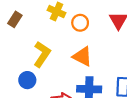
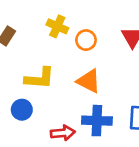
yellow L-shape: (42, 54) -> (40, 78), turned 60

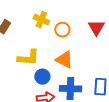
blue circle: (22, 110) -> (42, 77), moved

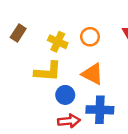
yellow cross: (41, 20) -> (58, 42), moved

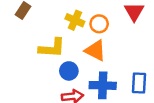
orange circle: (90, 37) -> (99, 24), moved
yellow cross: (58, 42) -> (75, 20), moved

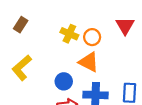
yellow L-shape: (52, 48) -> (22, 68), moved, turned 135

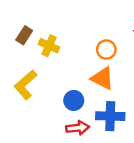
yellow cross: (69, 34) -> (49, 46), moved

